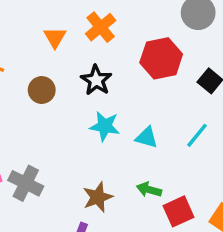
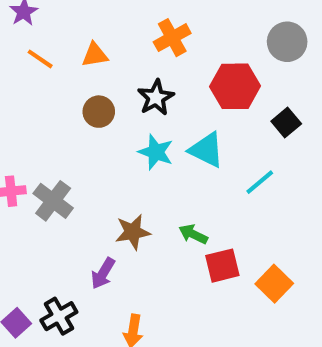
orange triangle: (55, 37) -> (95, 55), moved, turned 40
brown circle: (42, 90) -> (99, 112), moved
cyan triangle: (147, 137) -> (206, 150), moved, size x1.4

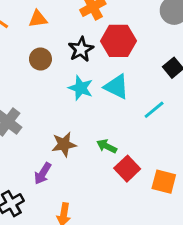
red hexagon: (235, 86) -> (118, 41), moved
red square: (222, 266) -> (127, 169), turned -30
orange square: (274, 284) -> (164, 182), turned -30

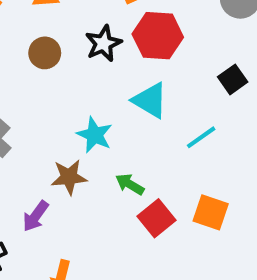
cyan star: (81, 88) -> (95, 135), moved
orange square: (164, 182) -> (211, 212), moved

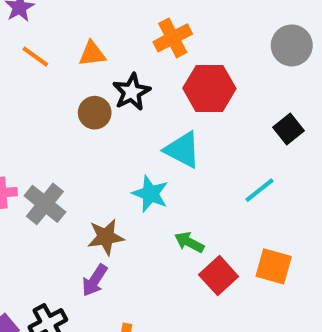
black star: (103, 43) -> (132, 92), moved
cyan triangle: (150, 100) -> (182, 150), moved
brown star: (69, 177) -> (106, 237), moved

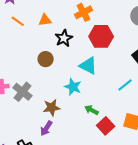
brown circle: (95, 113) -> (46, 59), moved

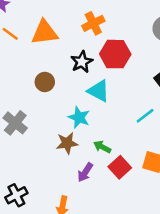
orange triangle: (45, 20) -> (45, 33), size x1.6
black star: (64, 38) -> (82, 62), moved
brown star: (52, 108) -> (67, 143), moved
purple arrow: (46, 128) -> (85, 172), moved

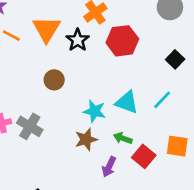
orange triangle: (45, 33) -> (47, 29), turned -44
black star: (82, 62) -> (78, 40), moved
cyan triangle: (99, 91) -> (127, 102), moved

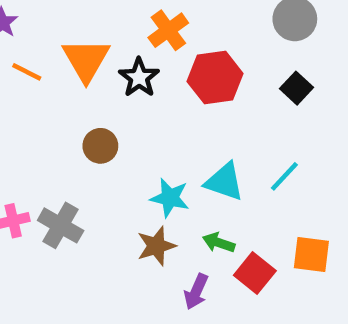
black square: (175, 59) -> (297, 88), moved

